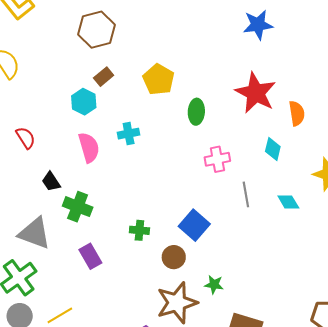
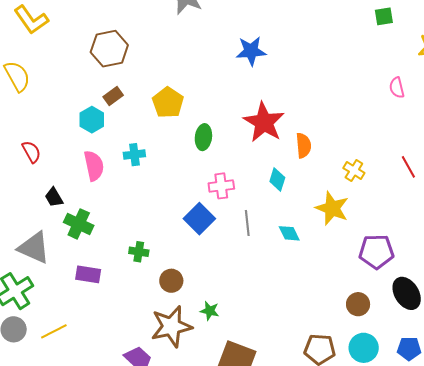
blue star: (258, 25) -> (251, 51), moved
blue square: (194, 225) -> (199, 219), moved
purple rectangle: (90, 256) -> (88, 274), turned -55

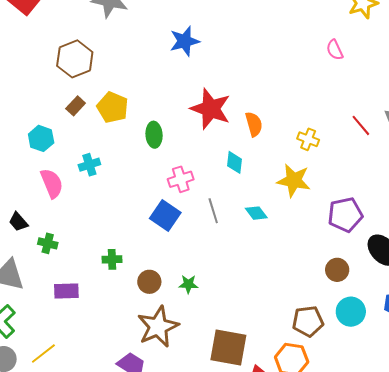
brown hexagon: (109, 49) -> (75, 59), moved
brown rectangle: (113, 96) -> (76, 106), moved
green cross: (79, 224) -> (48, 243), size x0.7
green star: (210, 311) -> (188, 284), moved

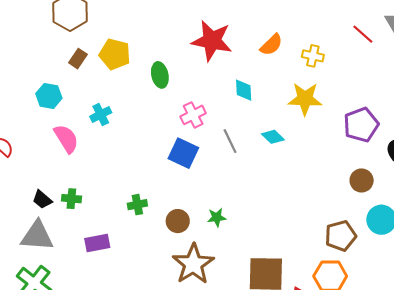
orange semicircle: (254, 124) -> (271, 45), moved, turned 70
black trapezoid: (18, 222) -> (42, 200), moved

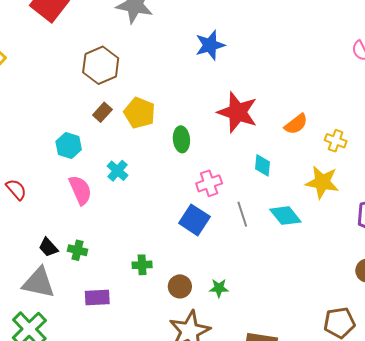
cyan cross: (101, 114) -> (118, 171), turned -30
cyan diamond: (273, 137) -> (285, 216), size x1.4

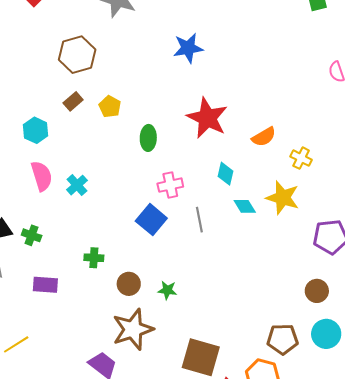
yellow pentagon: (139, 113) -> (110, 107), size x0.7
cyan cross: (118, 171) -> (77, 185), moved
cyan diamond: (285, 216) -> (245, 206), moved, size x0.7

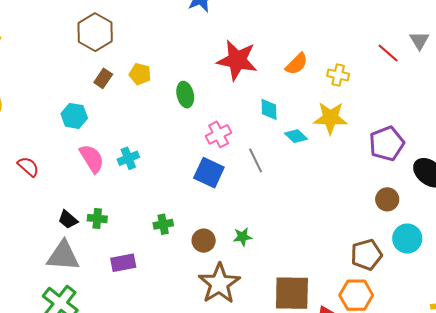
cyan cross: (77, 185) -> (128, 158), turned 35

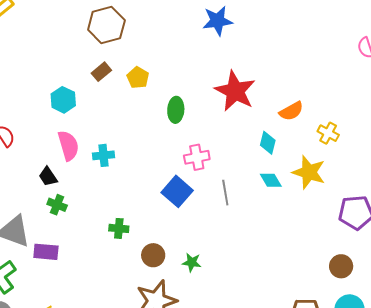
cyan diamond: (269, 109) -> (268, 143), moved
black trapezoid: (68, 220) -> (48, 177), moved
purple rectangle: (123, 263) -> (46, 252), moved

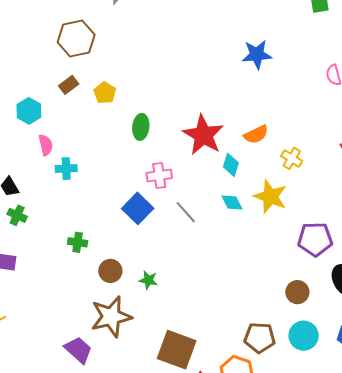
blue star: (217, 21) -> (257, 55), moved
red star: (235, 91) -> (203, 135), moved
pink semicircle: (68, 146) -> (46, 145), moved, size x0.7
gray line: (225, 193) -> (186, 212), turned -35

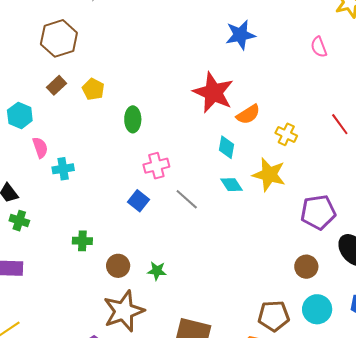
red star: (203, 135) -> (213, 93), moved
blue square: (138, 208) -> (139, 201), size x0.7

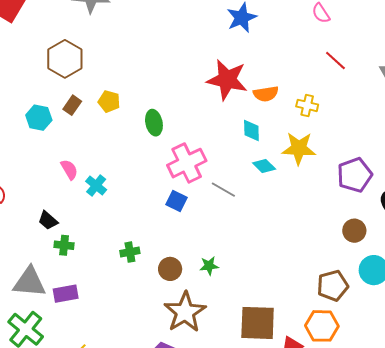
orange semicircle: (248, 114) -> (266, 94), turned 35
cyan hexagon: (20, 115) -> (39, 118), moved
red line: (340, 124) -> (335, 60), moved
pink cross: (156, 166) -> (187, 163), size x1.5
cyan cross: (63, 169) -> (96, 185), turned -30

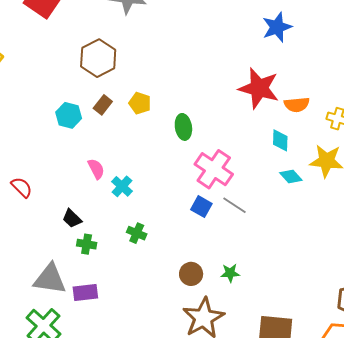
pink cross: (187, 163) -> (214, 169), turned -33
gray line: (223, 190) -> (234, 205), moved
green cross: (130, 252) -> (137, 233), moved, turned 30

